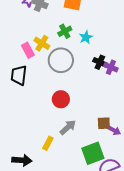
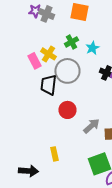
black trapezoid: (19, 75) -> (48, 85), moved
gray arrow: (68, 127) -> (91, 126), moved
yellow rectangle: (48, 143) -> (54, 154), turned -40

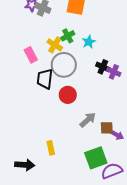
yellow cross: (48, 54) -> (55, 45), moved
red circle: (67, 110) -> (68, 95), moved

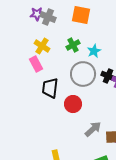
yellow cross: (55, 45) -> (42, 46), moved
gray circle: (64, 65) -> (83, 74), moved

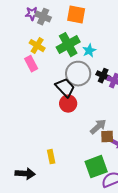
green cross: (73, 45) -> (68, 45), size x1.6
black trapezoid: (50, 88) -> (65, 88), moved, turned 130
gray arrow: (93, 129) -> (98, 127), moved

